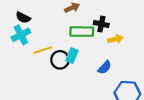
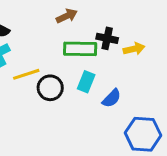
yellow arrow: (115, 39) -> (134, 49), moved
cyan rectangle: (72, 55) -> (86, 82), moved

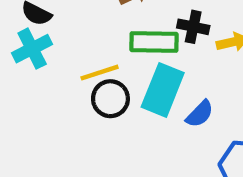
yellow line: (26, 74) -> (100, 73), moved
cyan rectangle: (86, 82) -> (163, 90), size x1.6

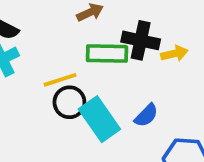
black cross: (193, 27) -> (141, 40), size x1.4
cyan rectangle: (163, 90) -> (99, 119), moved, turned -57

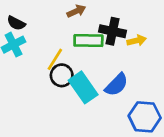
yellow line: (60, 80) -> (55, 59), turned -40
blue semicircle: (146, 115) -> (117, 85), size x1.4

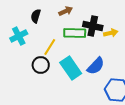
black semicircle: (16, 23) -> (36, 16), moved, turned 80
black circle: (62, 75) -> (41, 65), moved

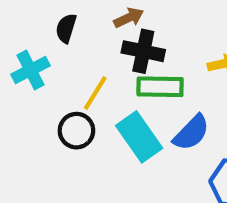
black cross: (93, 26) -> (143, 51), moved
green rectangle: (75, 33) -> (160, 87), moved

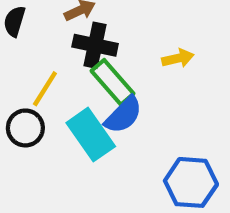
green rectangle: (160, 87) -> (113, 82), turned 48
blue semicircle: (191, 133) -> (123, 115), moved

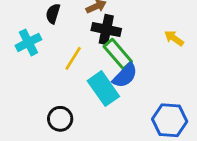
yellow arrow: (178, 58) -> (174, 38), moved, turned -132
black circle: (25, 128) -> (60, 119), moved

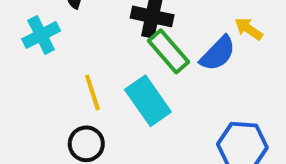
yellow line: (73, 58) -> (92, 92), moved, turned -50
blue semicircle: (125, 76) -> (218, 53), moved

